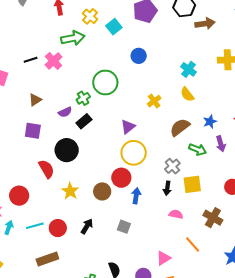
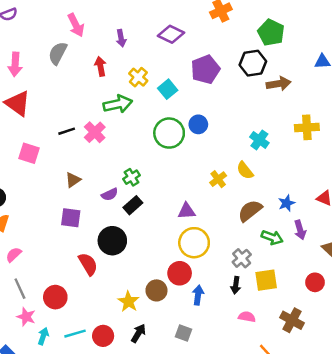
green circle: (105, 82) -> (169, 133), moved
yellow semicircle: (187, 94) -> (245, 170), moved
purple triangle: (128, 127) -> (187, 211), turned 35
yellow star: (70, 191) -> (129, 302), moved

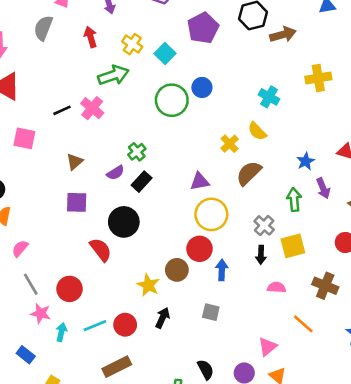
brown semicircle: (250, 211) -> (249, 173), moved
green arrow: (272, 237) -> (294, 200), turned -110

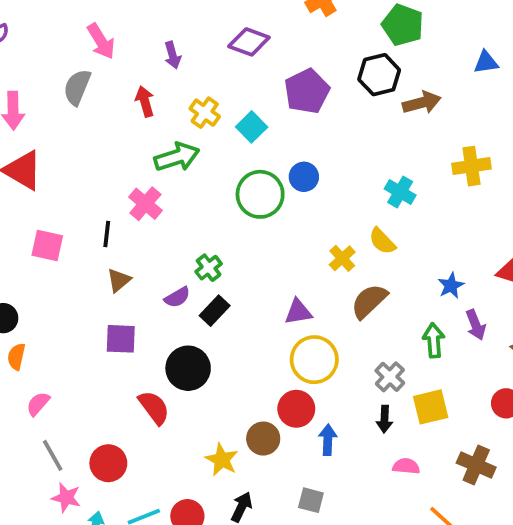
black line: (62, 110) -> (107, 234), moved, turned -60

